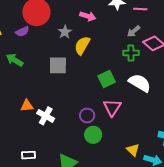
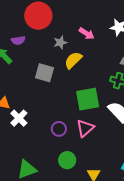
purple semicircle: (22, 31) -> (18, 40), moved
green square: (107, 79) -> (88, 99), size x1.4
green circle: (93, 135) -> (67, 160), moved

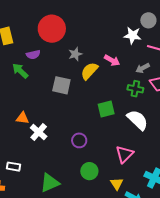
pink arrow: (87, 34) -> (112, 60), moved
green square: (88, 99) -> (106, 109), size x0.7
pink triangle: (85, 128) -> (124, 154), moved

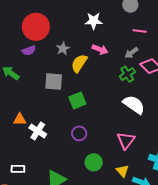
white star: (133, 35) -> (94, 21), moved
purple semicircle: (33, 55) -> (29, 50), moved
green cross: (135, 89) -> (127, 74), turned -35
green square: (106, 109) -> (77, 101), moved

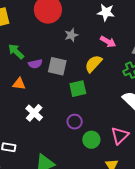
purple semicircle: (29, 50) -> (35, 64), moved
yellow semicircle: (79, 63) -> (93, 64), moved
orange triangle: (20, 119) -> (19, 84), moved
green circle: (94, 162) -> (91, 140), moved

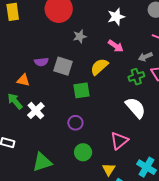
white star: (106, 12) -> (116, 17), turned -30
green arrow: (16, 52) -> (15, 101), moved
green circle: (91, 140) -> (83, 152), moved

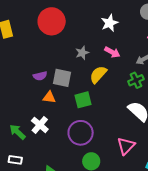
gray star: (80, 36) -> (82, 53), moved
orange triangle: (23, 80) -> (49, 97), moved
green arrow: (15, 101) -> (17, 132), moved
purple circle: (75, 123) -> (81, 133), size x1.6

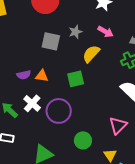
purple semicircle: (40, 76) -> (24, 75), moved
gray square: (62, 78) -> (51, 41), moved
purple circle: (81, 133) -> (59, 111), moved

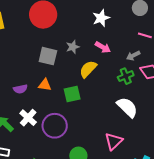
orange triangle: (42, 76) -> (45, 85), moved

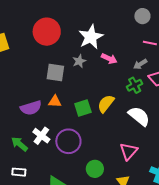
white star: (101, 18) -> (91, 37), moved, size x1.4
yellow semicircle: (88, 69) -> (106, 104), moved
purple semicircle: (20, 89) -> (31, 108), size x1.5

